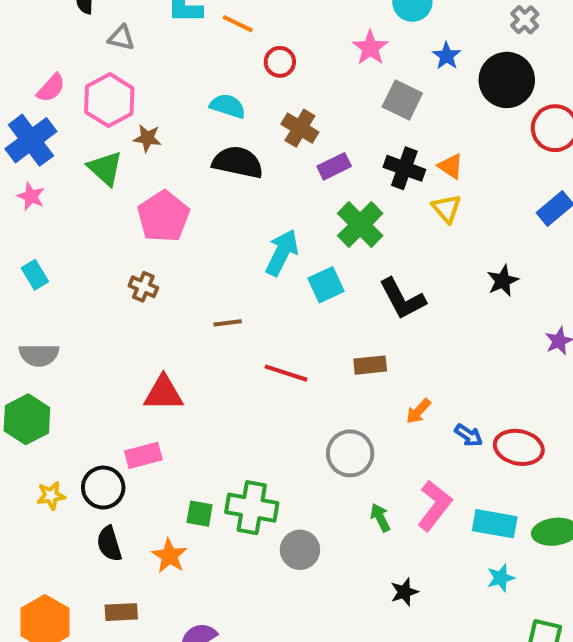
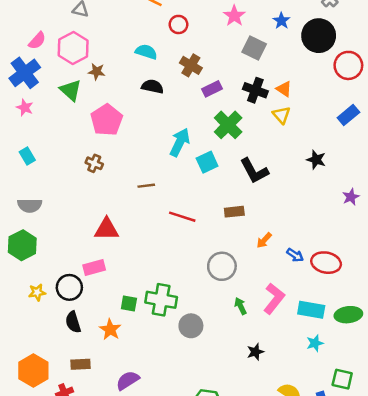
black semicircle: (238, 162) -> (152, 86), size x0.7
black star: (503, 281) -> (316, 160), turned -30

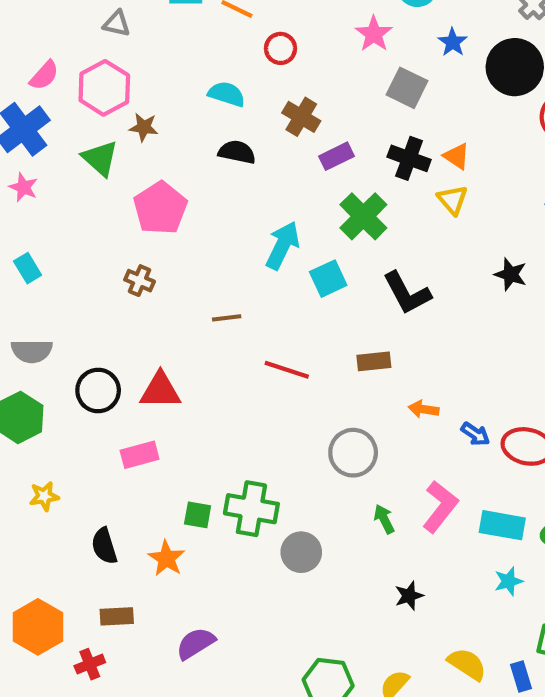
orange arrow: (264, 240) -> (424, 409), turned 56
black circle: (69, 287) -> (98, 390), moved

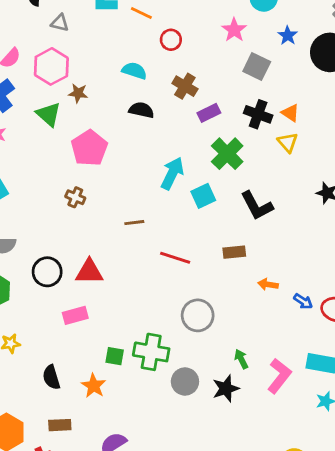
gray circle: (353, 453) -> (198, 315), moved
pink L-shape: (440, 507) -> (279, 376), moved
black star: (409, 596) -> (226, 389), moved, size x1.4

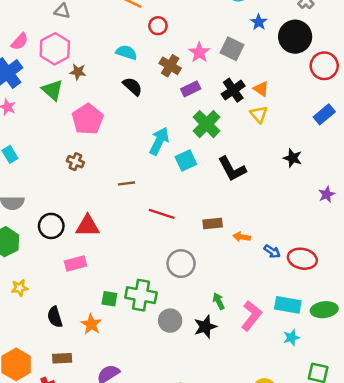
pink star: (234, 30) -> (199, 52), moved
black semicircle: (141, 110) -> (132, 86), turned 30
black cross: (258, 114) -> (233, 90), turned 35
brown rectangle: (234, 252) -> (213, 224), moved

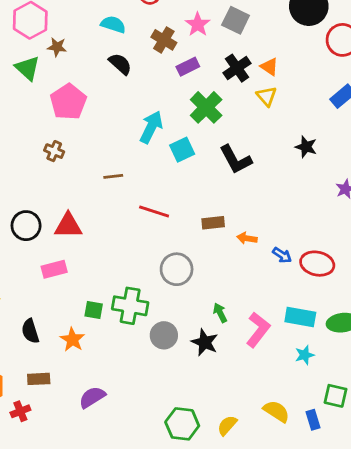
black star: (205, 327) -> (205, 342), turned -30

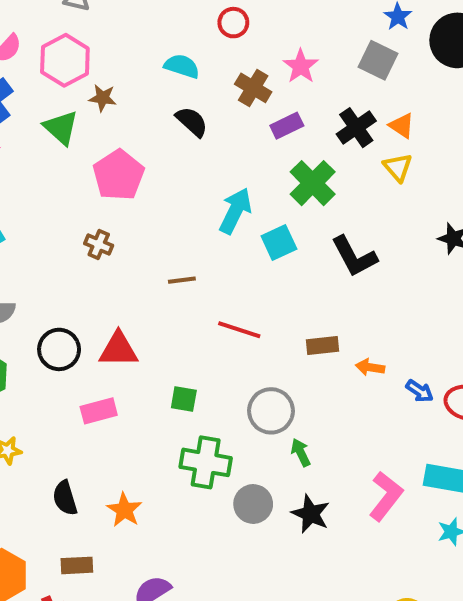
gray square: (236, 20) -> (378, 60), moved
green square: (94, 310) -> (184, 399), moved
green arrow: (220, 313) -> (301, 452), moved

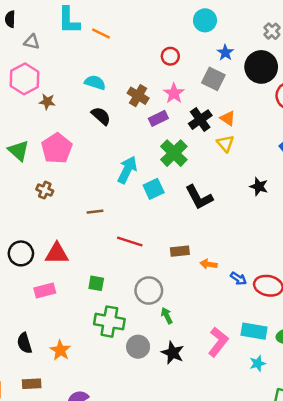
red circle: (233, 23) -> (170, 56), moved
pink star: (301, 66) -> (174, 93), moved
green triangle: (61, 128) -> (19, 151), moved

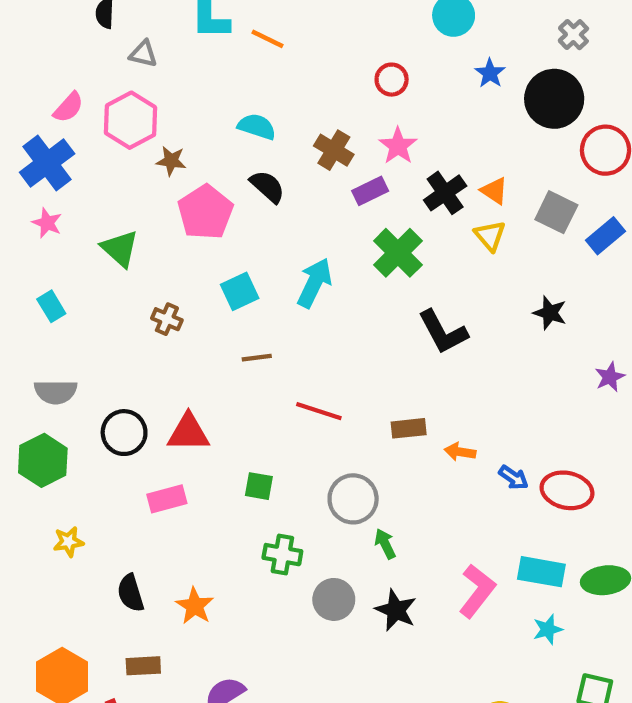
gray square: (213, 79) -> (556, 212), moved
pink pentagon: (57, 148) -> (205, 212), moved
cyan square: (154, 189) -> (240, 291), moved
green cross: (109, 322) -> (282, 555), size x0.7

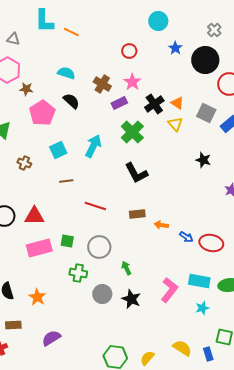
black L-shape: (443, 332) -> (136, 173), moved
pink rectangle: (167, 499) -> (39, 248), moved, size x1.4
gray circle: (353, 499) -> (99, 247), moved

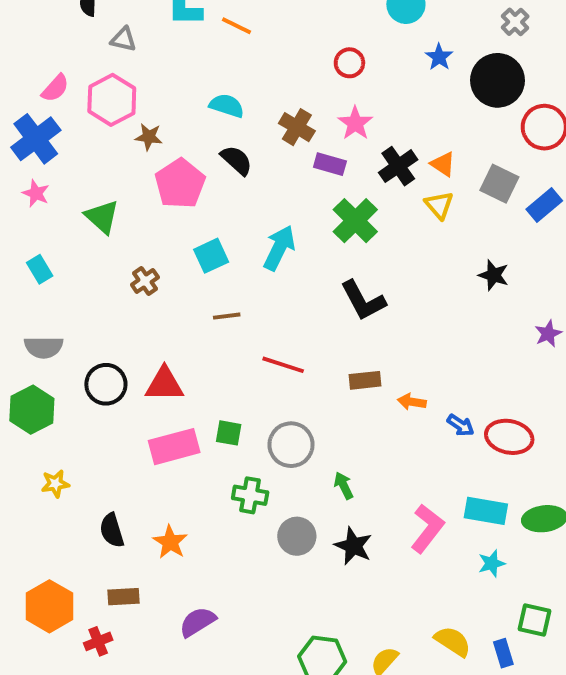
purple rectangle: (119, 103) -> (330, 164), turned 42
brown cross: (24, 163) -> (145, 281), turned 32

